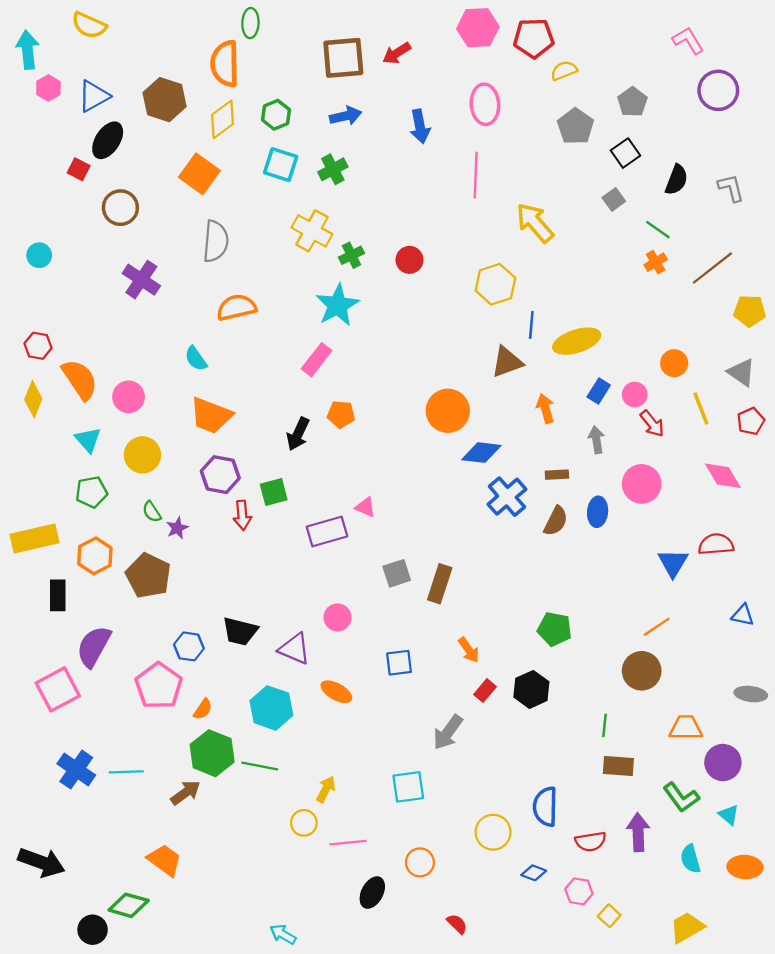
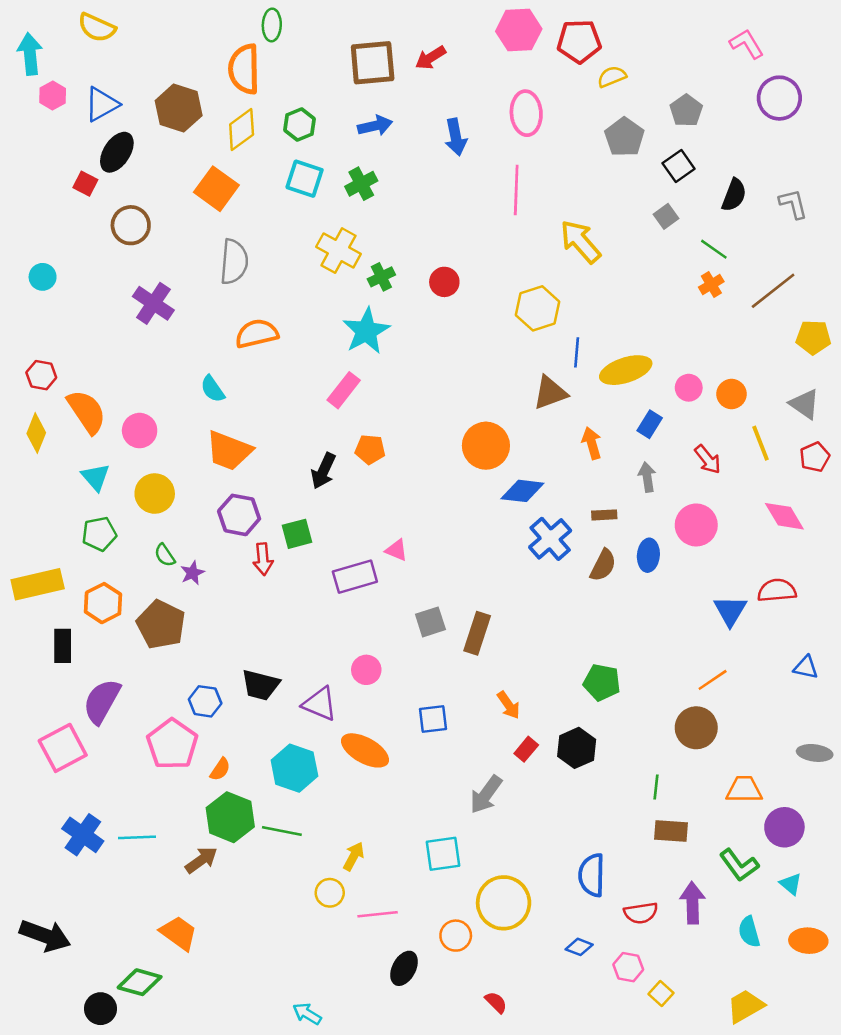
pink circle: (635, 395) -> (689, 388), moved
orange ellipse: (336, 692) -> (365, 750), size x1.4
yellow circle: (493, 832) -> (504, 903), moved, size x1.4

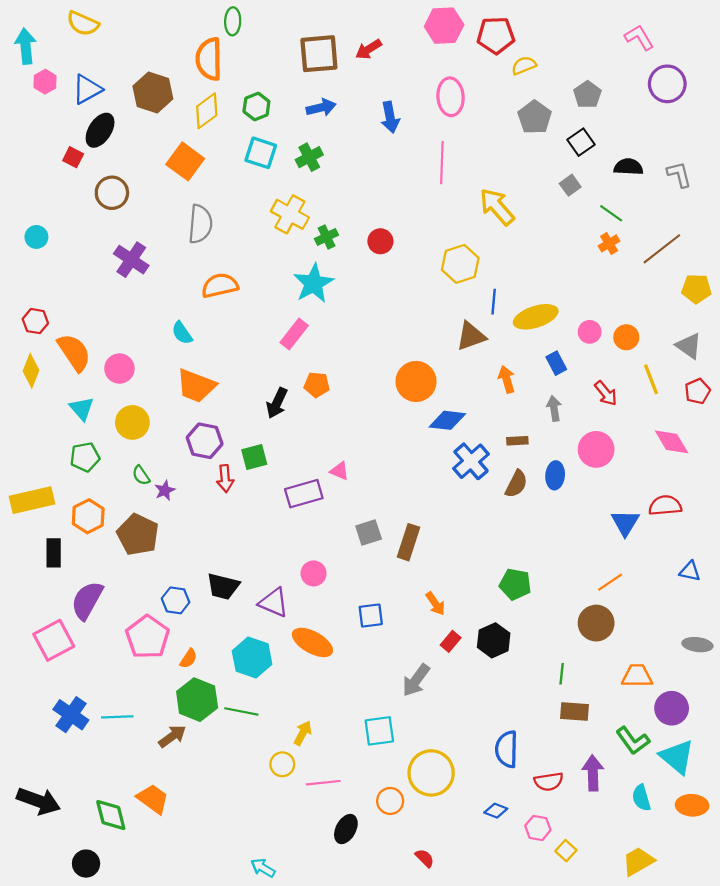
black semicircle: (734, 195) -> (628, 167), turned -108
blue rectangle: (650, 424) -> (556, 363), turned -60
cyan triangle: (791, 884) -> (677, 757), size x1.8
green diamond: (140, 982) -> (111, 815), moved, turned 60

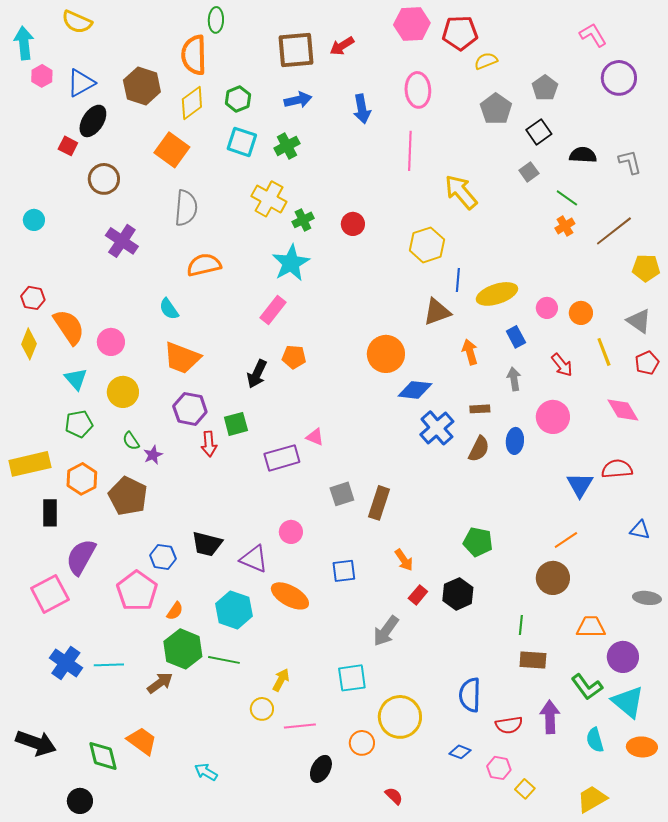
cyan arrow: (263, 868) -> (206, 772), moved

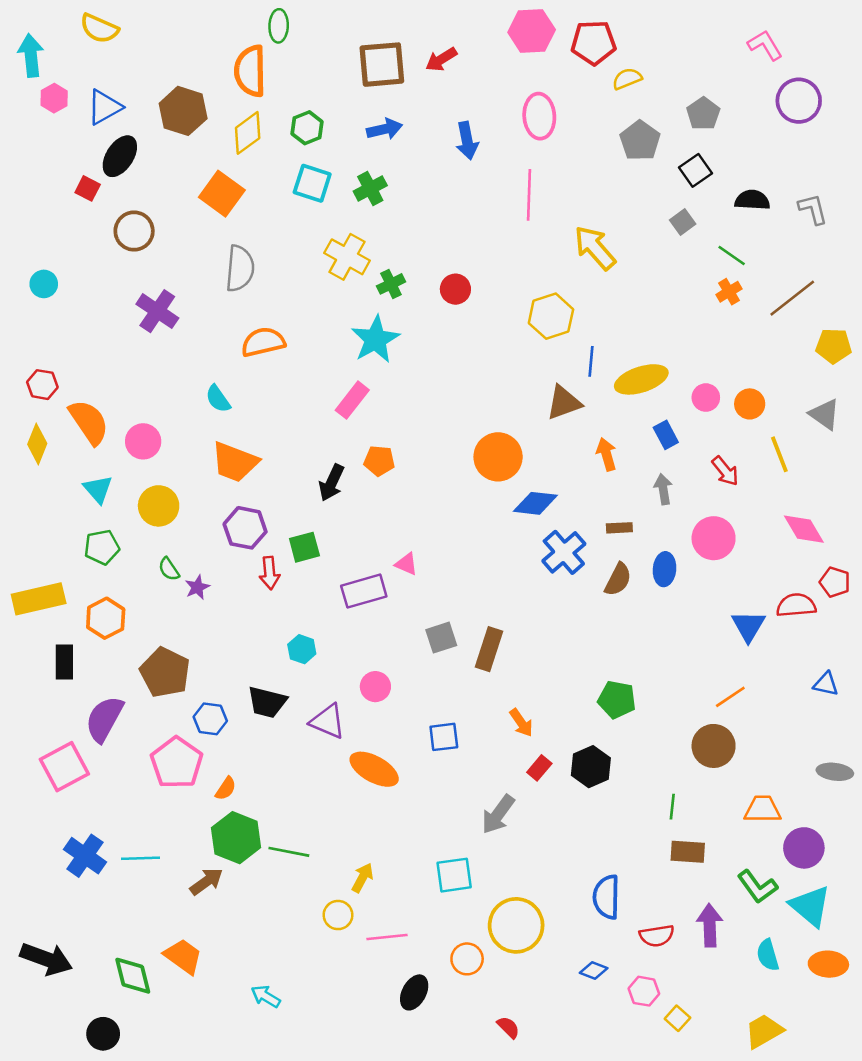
red pentagon: (647, 363) -> (835, 582), moved, turned -30
brown pentagon: (128, 496) -> (165, 672), moved
cyan hexagon: (234, 610) -> (302, 649), moved, size x0.6

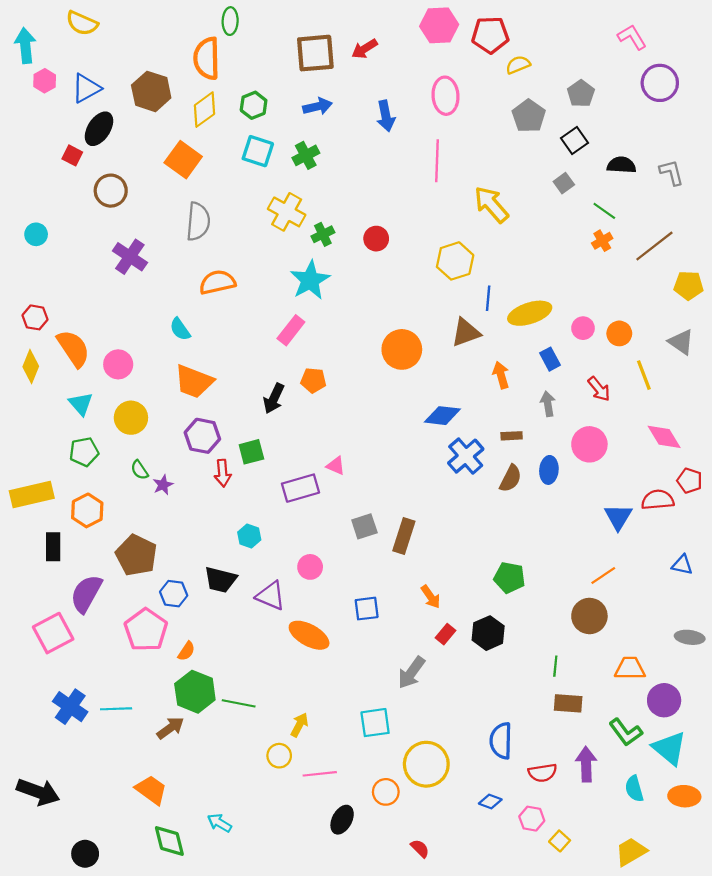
orange circle: (498, 457) -> (402, 349), moved
green diamond: (133, 976) -> (169, 841), moved

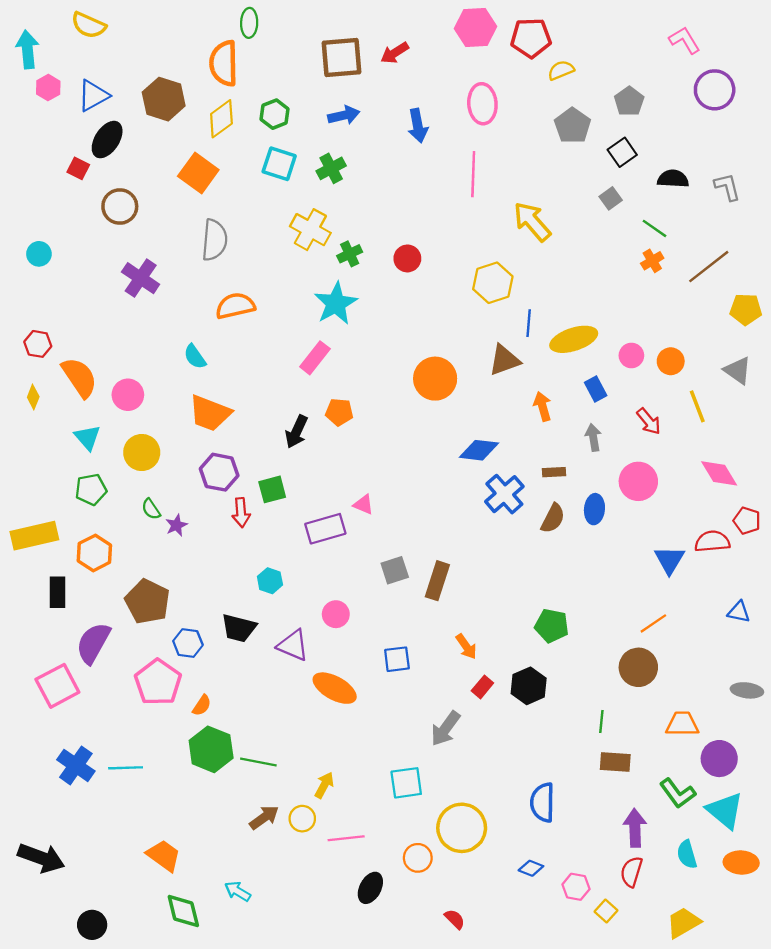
yellow diamond: (31, 367) -> (33, 397), size x0.7
brown arrow: (170, 728) -> (264, 817), moved
red semicircle: (543, 773) -> (631, 872), moved, turned 116

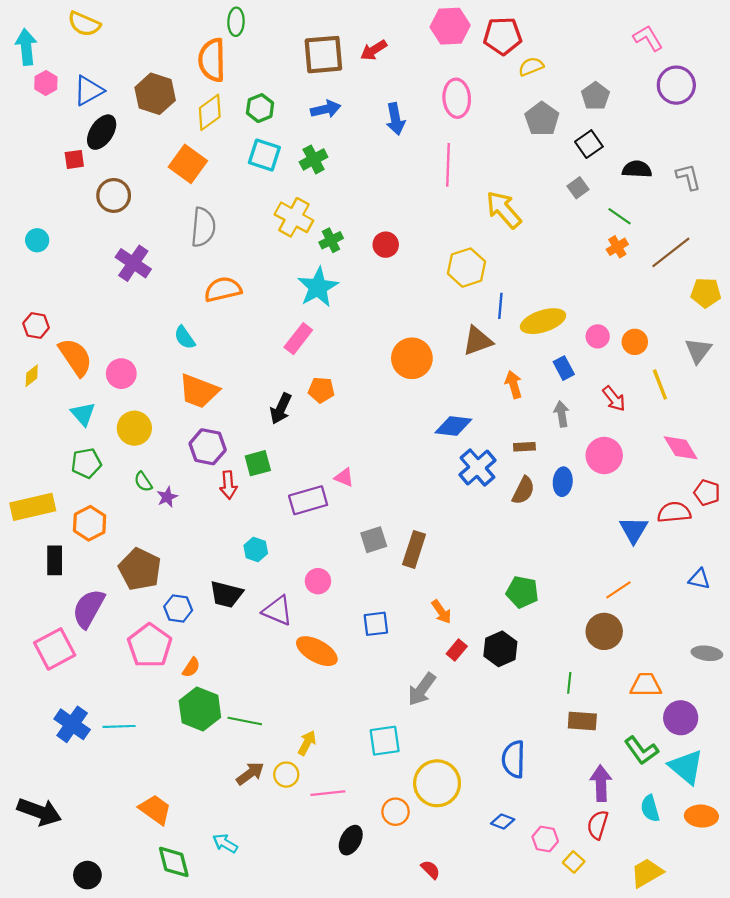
red square: (78, 168) -> (74, 159), turned -35
gray triangle: (738, 371) -> (698, 351), turned 32
yellow diamond: (33, 397) -> (32, 376), turned 30

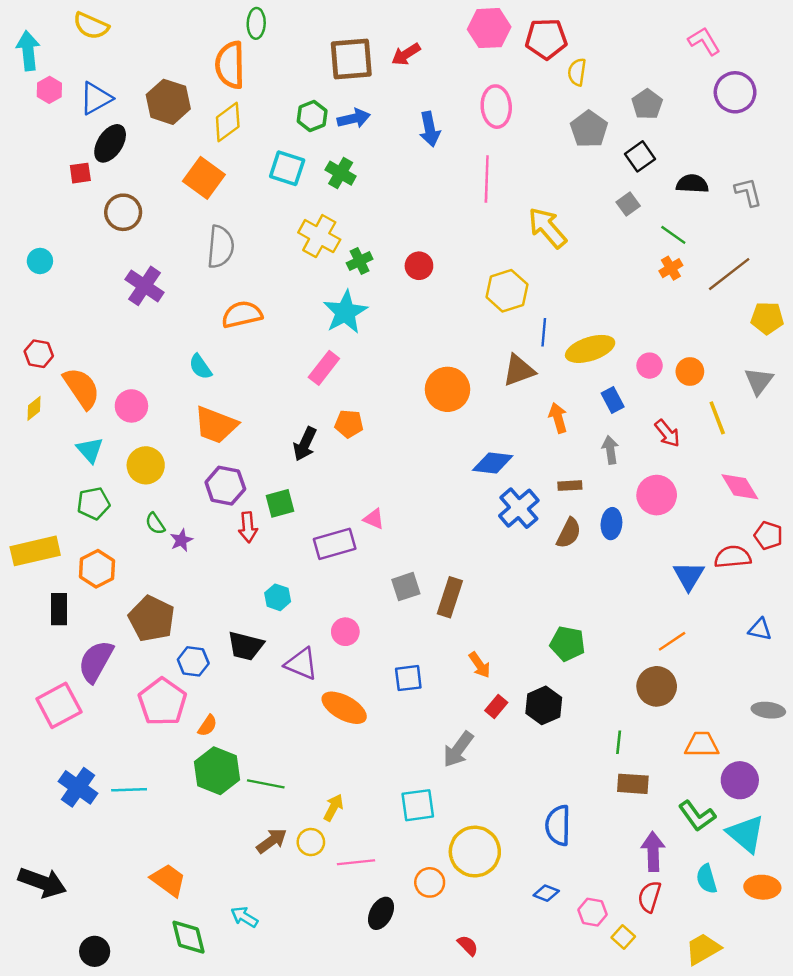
yellow semicircle: (531, 67) -> (577, 72), turned -60
green hexagon: (260, 108) -> (312, 116), moved
green cross: (314, 159) -> (341, 173), turned -32

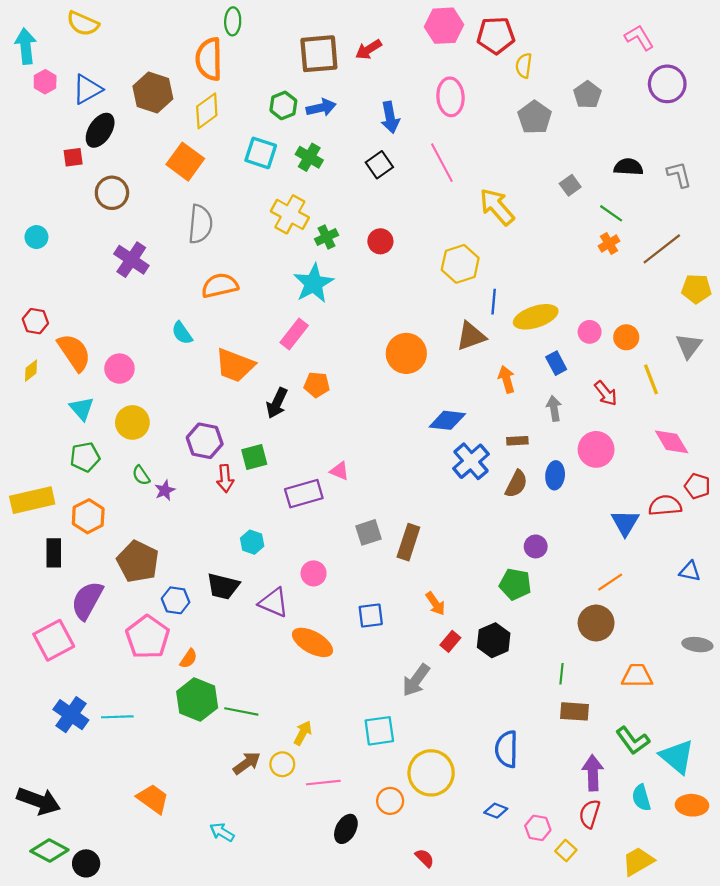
black square: (640, 156) -> (379, 165), moved
pink line: (487, 179) -> (442, 163), turned -30
orange trapezoid: (216, 425) -> (235, 365), moved
purple circle: (740, 780) -> (536, 546), moved, size x0.7
green diamond: (188, 937) -> (49, 851), moved, turned -48

